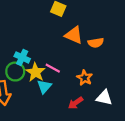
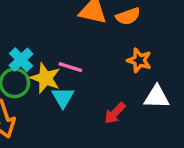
cyan cross: (22, 57) -> (21, 60), turned 32
orange star: (85, 78) -> (139, 60), moved

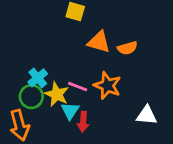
orange star: (139, 60) -> (107, 86), moved, size x1.4
red arrow: (115, 113) -> (83, 122), moved, turned -42

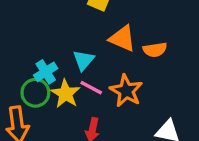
cyan triangle: (70, 111) -> (84, 60), moved

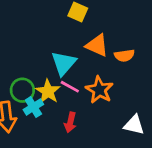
cyan triangle: (84, 60) -> (64, 63), size x1.4
cyan cross: (46, 72) -> (33, 107), moved

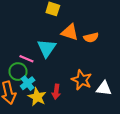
pink line: (70, 87) -> (26, 59), moved
orange star: (99, 90) -> (82, 80), moved
yellow star: (48, 91) -> (37, 97), moved

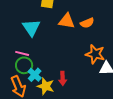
cyan triangle: (47, 48) -> (31, 28), moved
pink line: (26, 59) -> (22, 53), moved
orange star: (82, 80) -> (95, 54), moved

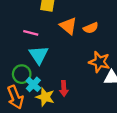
orange triangle: (67, 21) -> (68, 26), turned 30
cyan triangle: (31, 28) -> (39, 55), moved
pink line: (22, 53) -> (31, 33), moved

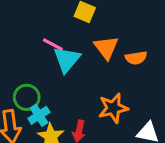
cyan triangle: (39, 55) -> (67, 59), moved
orange star: (99, 62) -> (113, 108), moved, turned 30

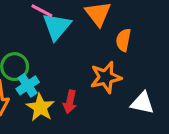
orange semicircle: (136, 58) -> (123, 40), moved, turned 110

